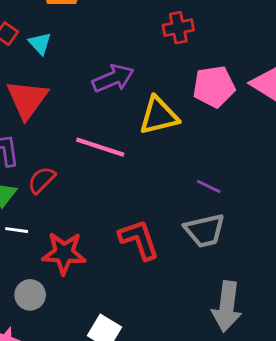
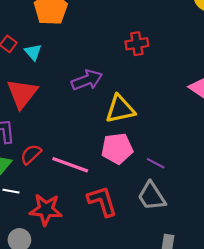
pink pentagon: (214, 87) -> (117, 149), moved
pink line: (100, 147) -> (70, 165), moved
gray trapezoid: (205, 230) -> (152, 196), turned 68

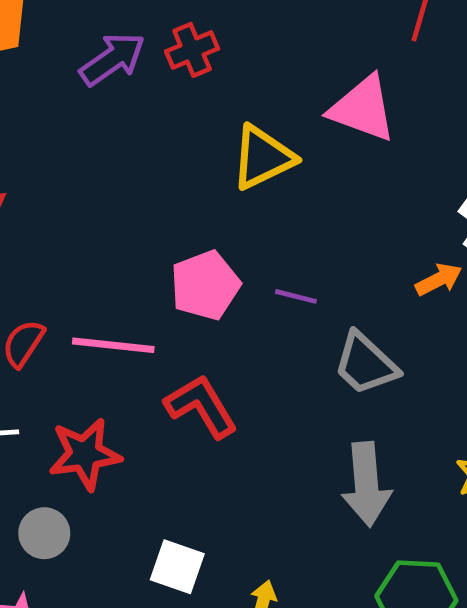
purple arrow: (87, 80) -> (112, 59), moved
yellow triangle: (120, 109) -> (263, 157), moved
gray trapezoid: (152, 196) -> (366, 364), moved

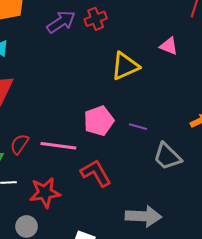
pink triangle: (363, 109) -> (169, 46), size x0.6
gray arrow: (366, 484) -> (143, 216), moved, turned -84

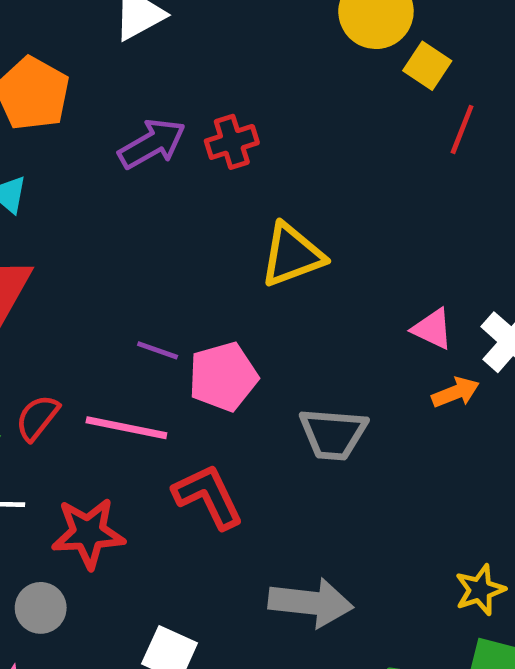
pink triangle: (169, 46) -> (432, 329), moved
purple line: (138, 127) -> (158, 350), moved
gray trapezoid: (167, 156) -> (333, 434), moved, turned -44

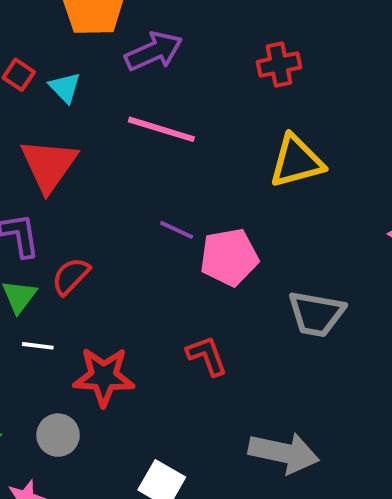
red cross: (232, 142) -> (279, 65), moved
purple arrow: (152, 144) -> (154, 51), moved
pink line: (126, 428) -> (161, 129), moved
red L-shape: (208, 496) -> (207, 356), size x0.7

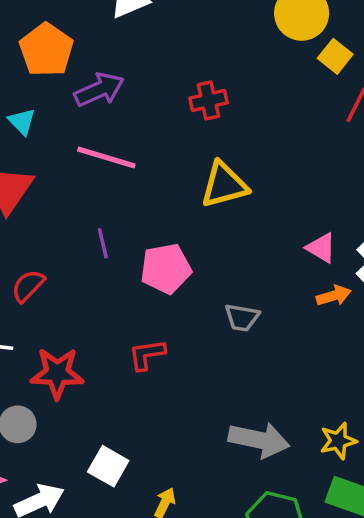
purple line: (177, 230) -> (103, 243), moved, turned 52
gray trapezoid: (316, 314) -> (242, 318), size x0.7
red L-shape: (207, 356) -> (147, 355), turned -78
gray arrow: (284, 453) -> (259, 440), moved

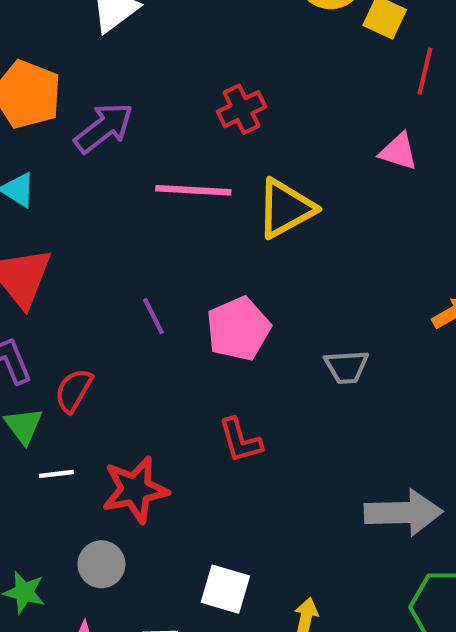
pink line: (106, 157) -> (193, 190), moved
pink triangle: (321, 248) -> (398, 152), moved
red L-shape: (147, 355) -> (240, 440), turned -84

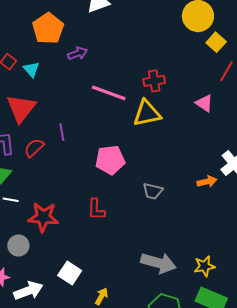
red cross: (242, 109) -> (154, 81), moved
purple arrow: (104, 128) -> (78, 53), size x0.7
purple line: (153, 316) -> (62, 132), moved
red semicircle: (74, 391) -> (34, 148), moved

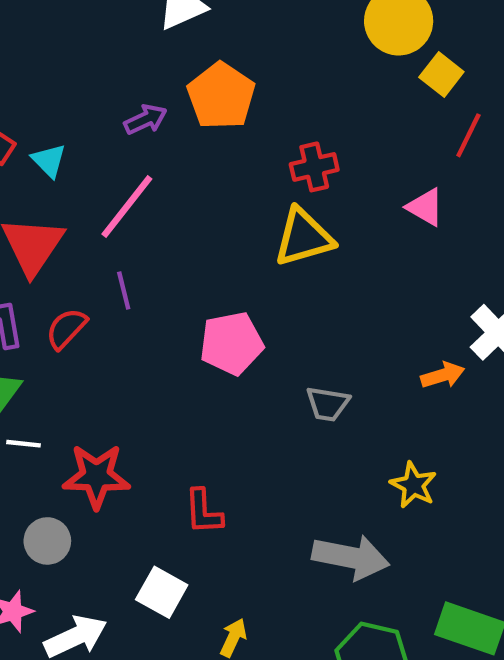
orange pentagon: (48, 28) -> (221, 96), moved
pink line: (109, 93) -> (127, 206), moved, turned -68
red L-shape: (96, 209) -> (203, 512), moved
yellow star: (204, 266) -> (413, 485), moved, turned -30

